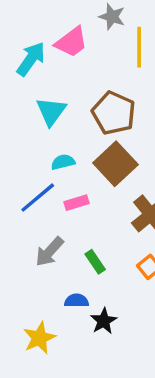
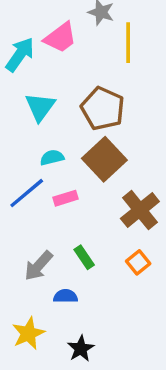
gray arrow: (49, 252) -> (38, 266), moved
black star: (104, 321) -> (81, 349), moved

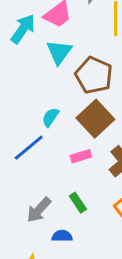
cyan triangle: (40, 107) -> (59, 52), moved
cyan semicircle: (52, 158) -> (50, 117), turned -42
pink rectangle: (66, 198) -> (81, 156), moved

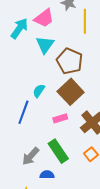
blue line: (29, 148) -> (23, 112), turned -30
green rectangle: (78, 203) -> (58, 151), size x1.6

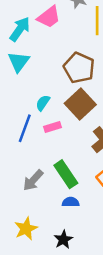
cyan triangle: (45, 45) -> (19, 62), moved
pink rectangle: (60, 118) -> (52, 127), moved
blue semicircle: (47, 175) -> (71, 202), moved

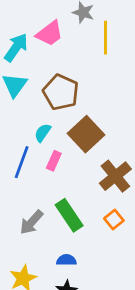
brown pentagon: (79, 68) -> (61, 92), moved
pink rectangle: (52, 127) -> (54, 161), turned -49
blue semicircle: (71, 202) -> (66, 260), moved

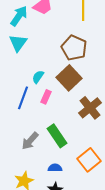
brown pentagon: (61, 92) -> (74, 48), moved
orange square: (114, 219) -> (89, 160), moved, size x1.6

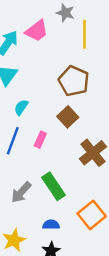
cyan semicircle: (38, 77) -> (21, 107), moved
brown square: (69, 78) -> (68, 117), size x0.7

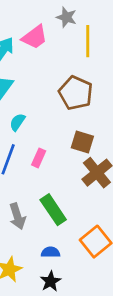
brown square: (68, 117) -> (82, 142), moved, turned -30
gray arrow: (21, 192) -> (17, 216), turned -60

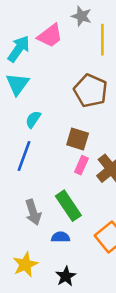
brown square: (82, 142) -> (78, 139), moved
pink rectangle: (39, 158) -> (81, 165), moved
blue semicircle: (51, 252) -> (61, 237), moved

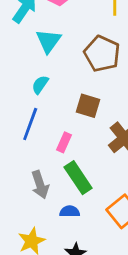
cyan triangle: (17, 84) -> (49, 41), moved
pink rectangle: (81, 165) -> (64, 142), moved

